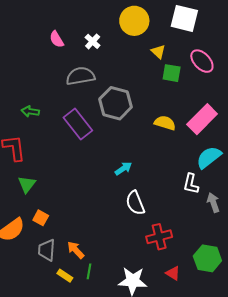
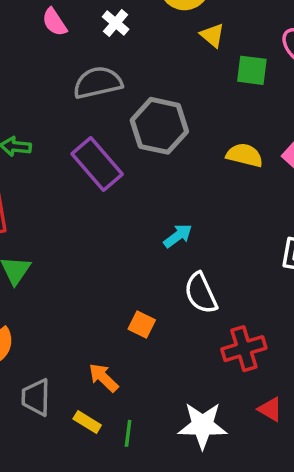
yellow triangle: (158, 52) -> (212, 35), moved
orange square: (41, 218) -> (142, 325), moved
gray trapezoid: (47, 250) -> (36, 397), moved
green line: (89, 271) -> (128, 433), moved

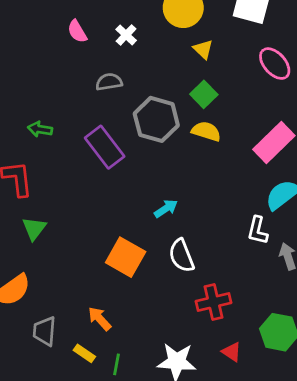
green square: (252, 70) -> (204, 94), moved, turned 35
gray semicircle: (98, 83) -> (109, 82), size x0.7
yellow semicircle: (245, 155) -> (206, 131), moved
orange square: (142, 325) -> (126, 257), moved, size x1.8

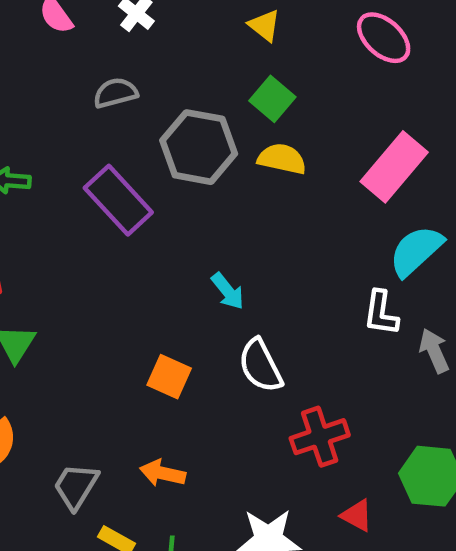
cyan arrow: (166, 209) -> (228, 291), turned 90
orange square: (126, 257) -> (169, 377), size x0.7
orange arrow: (100, 319) -> (163, 473), moved, turned -30
gray trapezoid: (44, 331) -> (76, 486), moved, turned 32

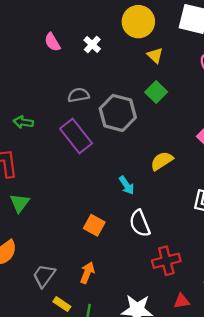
gray semicircle: (116, 93) -> (78, 95), moved
yellow semicircle: (282, 159) -> (162, 161), moved, turned -50
orange arrow: (163, 473) -> (87, 273), turned 95
red triangle: (357, 515) -> (182, 301), turned -42

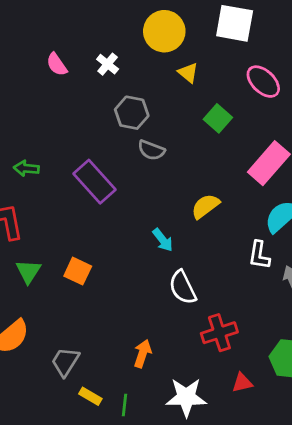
green square: (156, 92) -> (218, 118), moved
gray semicircle: (78, 95) -> (151, 150), moved, turned -145
gray hexagon: (118, 113) -> (132, 113), moved, size x0.7
orange square: (94, 225) -> (78, 271), moved
orange arrow: (87, 273) -> (143, 354), moved

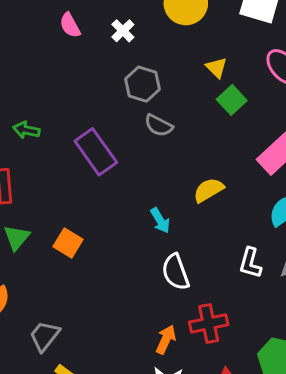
yellow triangle: (188, 73) -> (216, 68), moved
white L-shape: (259, 255) -> (250, 263), moved
orange arrow: (143, 354) -> (166, 339), moved

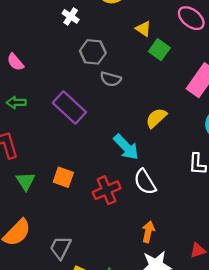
pink semicircle: (70, 25) -> (15, 62), moved
cyan arrow: (160, 220) -> (126, 147), size x1.5
red cross: (209, 323) -> (107, 190), moved

